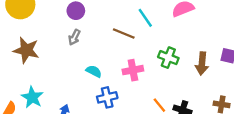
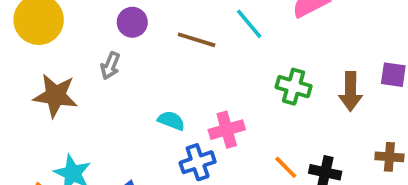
brown line: (124, 33) -> (197, 40), moved
gray arrow: (74, 37) -> (110, 66), moved
pink cross: (133, 70) -> (227, 130), moved

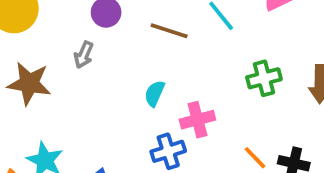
green cross: (294, 87) -> (264, 78), turned -32
cyan semicircle: (171, 121) -> (155, 93), moved, turned -88

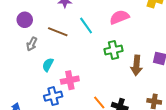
gray arrow: (84, 55) -> (32, 44), moved
green cross: (264, 78) -> (113, 50), moved

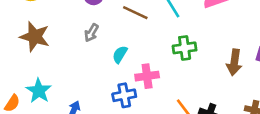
gray arrow: (32, 44) -> (91, 33), moved
green cross: (113, 50) -> (185, 48), moved

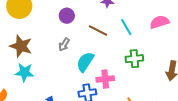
cyan semicircle: (120, 54) -> (85, 62), size x1.5
cyan star: (39, 91) -> (24, 72), moved, turned -30

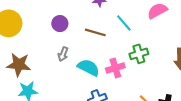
cyan semicircle: (85, 62) -> (89, 68), turned 95
pink cross: (105, 79) -> (115, 68), moved

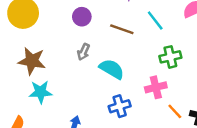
pink cross: (115, 68) -> (156, 87), moved

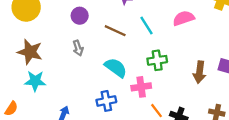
gray arrow: (83, 52) -> (78, 48), turned -48
cyan semicircle: (112, 69) -> (116, 68), moved

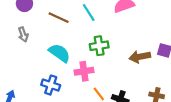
brown arrow: (199, 72) -> (140, 57), turned 72
blue cross: (106, 101) -> (51, 85), turned 30

